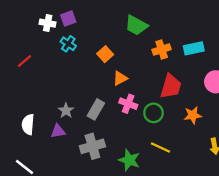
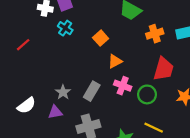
white semicircle: (28, 124) -> (26, 106), turned -132

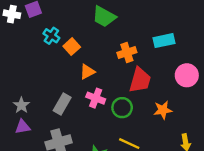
cyan cross: (65, 28) -> (51, 36), moved
orange cross: (155, 34) -> (127, 53), moved
gray star: (63, 92) -> (21, 105), moved

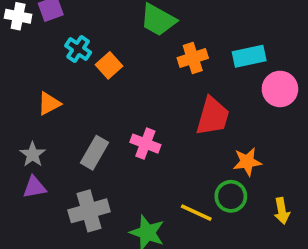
orange cross: (127, 53) -> (193, 58), moved
orange triangle: (87, 72) -> (49, 104), moved
pink circle: (187, 75) -> (280, 89), moved
green circle: (122, 108) -> (231, 196), moved

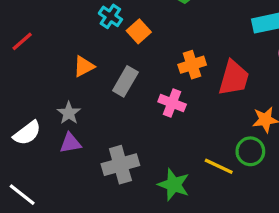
orange cross: (193, 58) -> (192, 65), moved
gray rectangle: (94, 153) -> (125, 81), moved

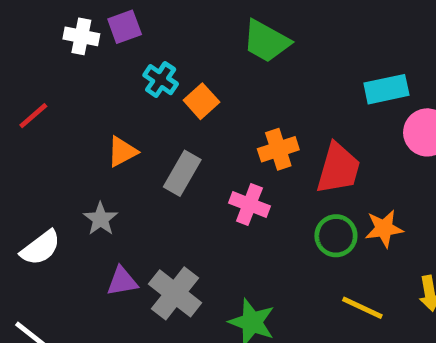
purple triangle: (70, 143) -> (122, 281), moved
green circle: (250, 151) -> (336, 236), moved
gray cross: (120, 165) -> (175, 293), turned -36
yellow line: (219, 166) -> (362, 308), moved

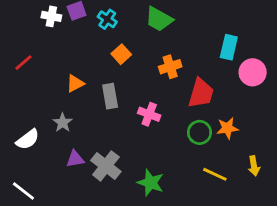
cyan cross: (161, 80) -> (107, 19), moved
cyan rectangle: (386, 89) -> (229, 47), turned -65
orange cross: (278, 149) -> (170, 67), moved
gray rectangle: (182, 173) -> (110, 96), turned -40

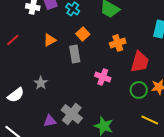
orange triangle: (75, 83) -> (50, 40), moved
gray rectangle: (110, 96) -> (75, 54), moved
purple triangle: (75, 159) -> (50, 121), moved

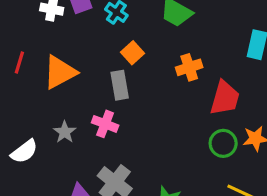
red line: (13, 40) -> (19, 63), turned -32
orange triangle: (50, 40) -> (60, 72), moved, size x1.6
pink cross: (103, 77) -> (105, 124), moved

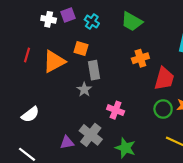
orange square: (133, 53) -> (81, 48), moved, turned -32
pink cross: (105, 124) -> (116, 110), moved
gray star: (65, 132) -> (84, 90), moved

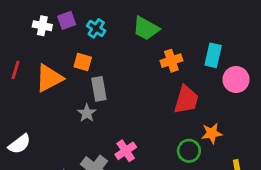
orange cross: (140, 58) -> (171, 61), moved
green circle: (163, 109) -> (189, 151), moved
pink cross: (116, 110) -> (126, 151), moved, turned 35

